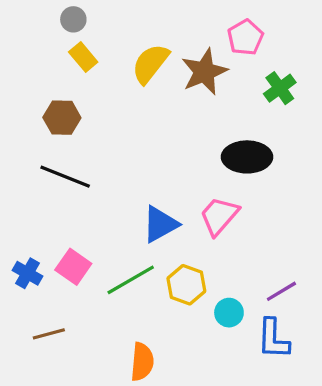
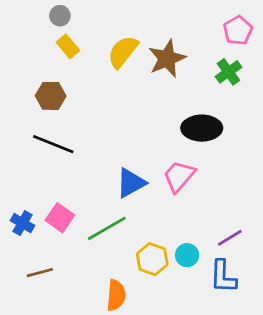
pink pentagon: (245, 37) -> (238, 30), moved
yellow hexagon: (186, 285) -> (152, 259), moved

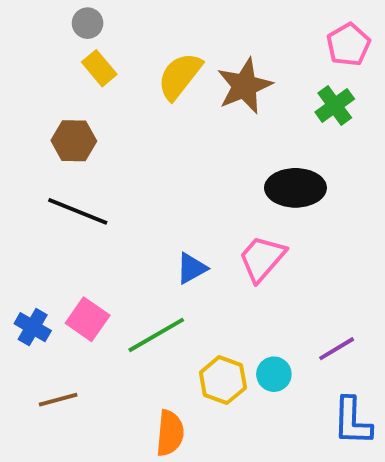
blue triangle: (131, 183) -> (192, 268), size x0.7
blue L-shape: (223, 277) -> (352, 421), moved

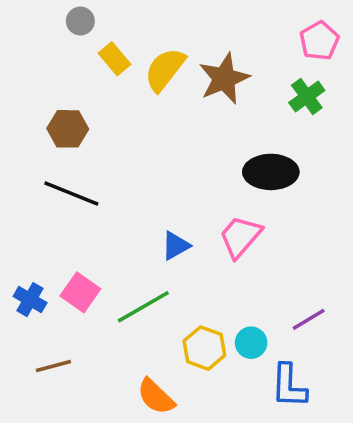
yellow rectangle: (99, 68) -> (115, 59), moved
blue L-shape: (352, 421) -> (289, 386), moved
orange semicircle: (170, 433) -> (156, 397), turned 129

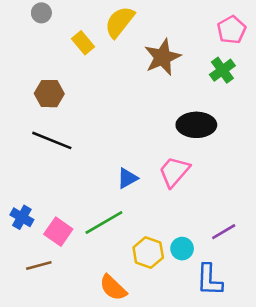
gray circle: (80, 21) -> (41, 13), moved
yellow semicircle: (165, 70) -> (120, 22), moved
pink square: (80, 292) -> (58, 232), moved

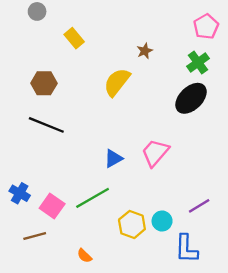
yellow semicircle: (120, 22) -> (117, 82), moved
brown star: (163, 57) -> (145, 51), size x0.5
black ellipse: (196, 125) -> (191, 98), moved, turned -44
orange semicircle: (113, 288) -> (84, 256), moved, size x0.6

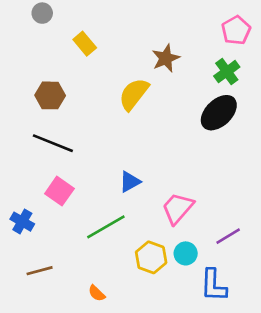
brown star: (145, 51) -> (166, 58), size x1.5
pink trapezoid: (155, 153) -> (178, 208), moved
pink square: (52, 206) -> (59, 191), moved

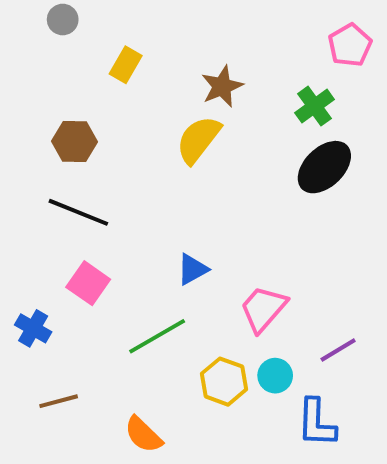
yellow rectangle: (85, 44) -> (126, 65), turned 70
brown star: (166, 58) -> (222, 86), moved
green cross: (227, 72) -> (314, 106), moved
orange semicircle: (97, 293) -> (143, 435), size x1.5

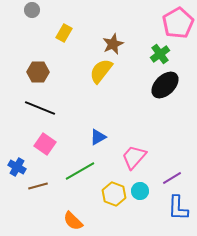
pink pentagon: (350, 45) -> (178, 23), size x1.4
brown line: (59, 401) -> (38, 186), moved
blue L-shape: (316, 423) -> (178, 208), moved

